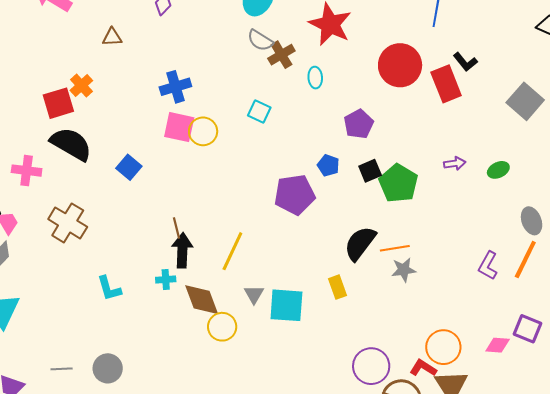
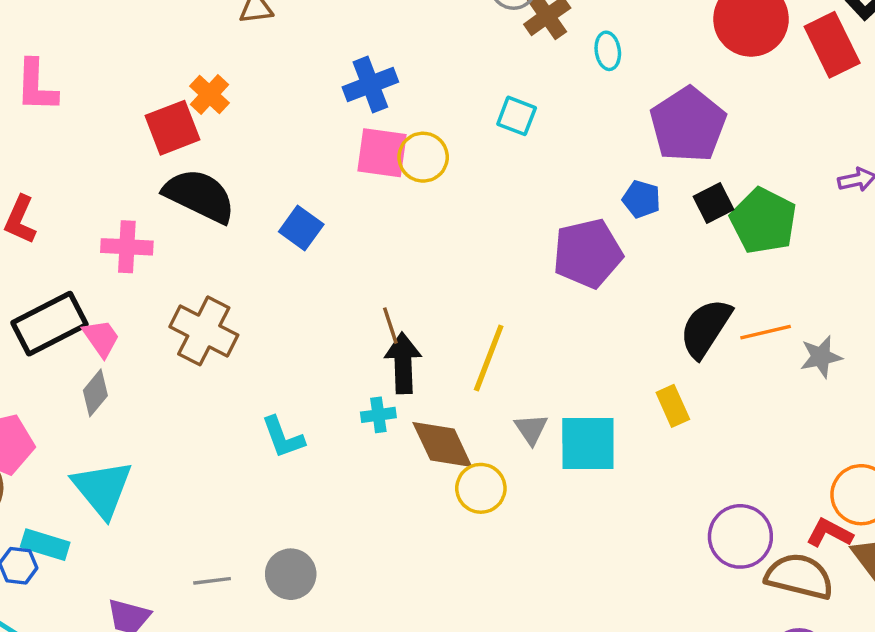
purple pentagon: (359, 124) -> (688, 125), size x1.5
gray star: (404, 270) -> (821, 357), moved

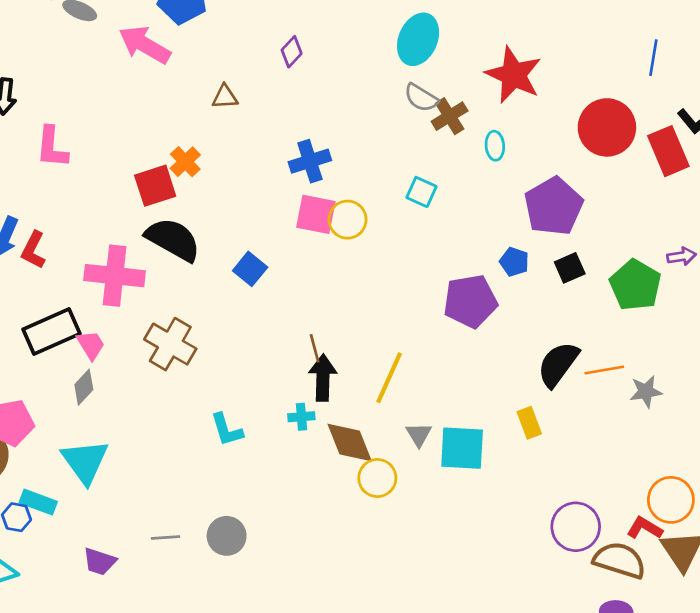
green pentagon: (763, 221) -> (635, 285), moved
pink cross: (127, 247) -> (115, 276), size x1.5

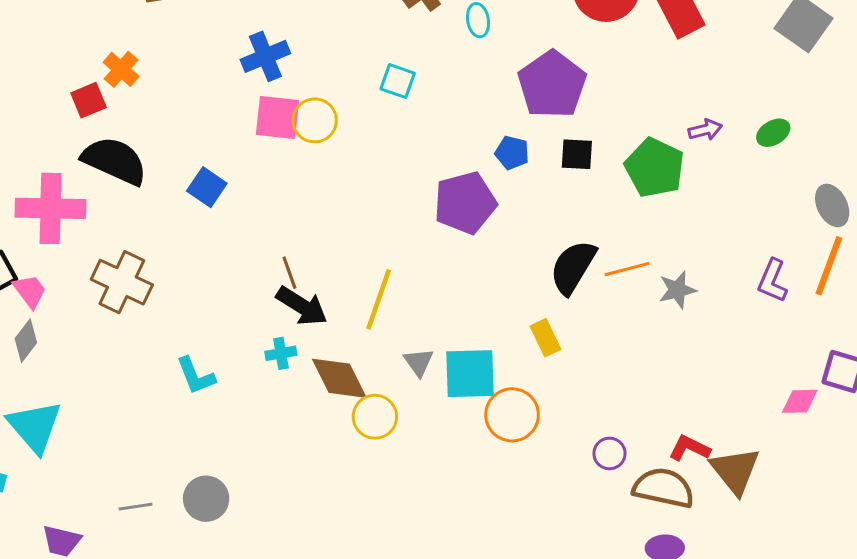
red square: (155, 186) -> (89, 100), size x0.7
black square: (570, 268) -> (577, 154), turned 32
black arrow: (323, 378) -> (302, 306), turned 126
orange circle: (671, 500) -> (512, 415), moved
purple circle: (576, 527) -> (609, 453), size x0.6

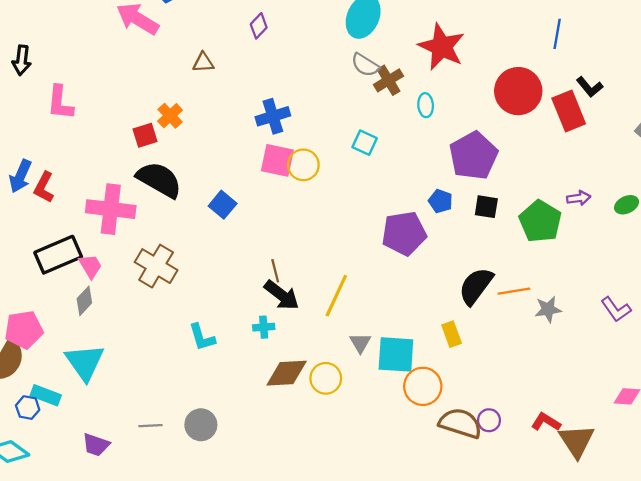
purple L-shape: (773, 281) -> (616, 309), turned -64
brown diamond: (339, 378) -> (287, 373), moved, turned -72
brown semicircle: (664, 488) -> (460, 423), moved

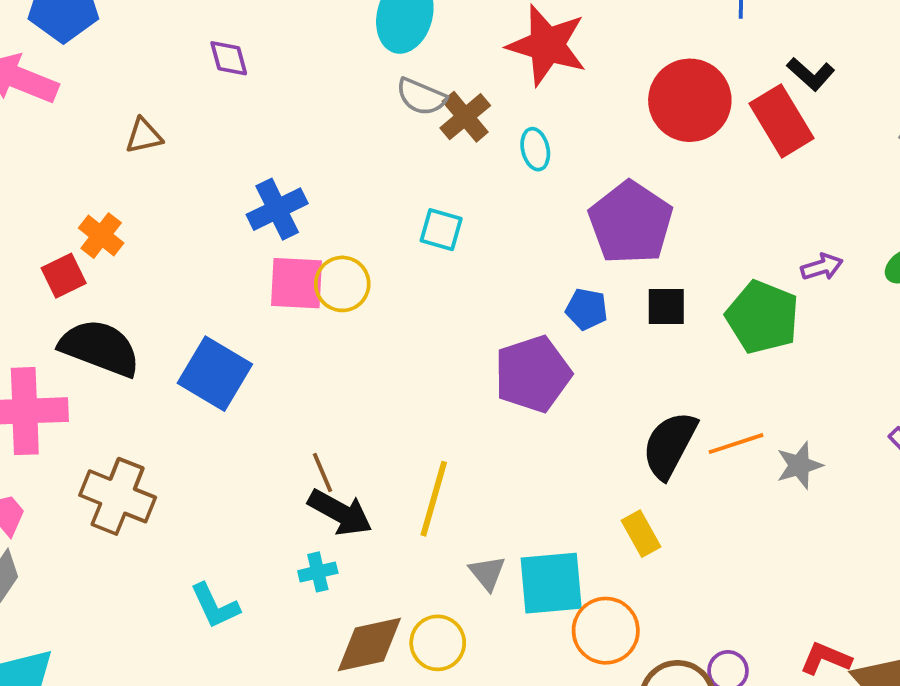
purple diamond: (259, 26) -> (229, 58), turned -50
blue square: (223, 205) -> (215, 374), size x1.5

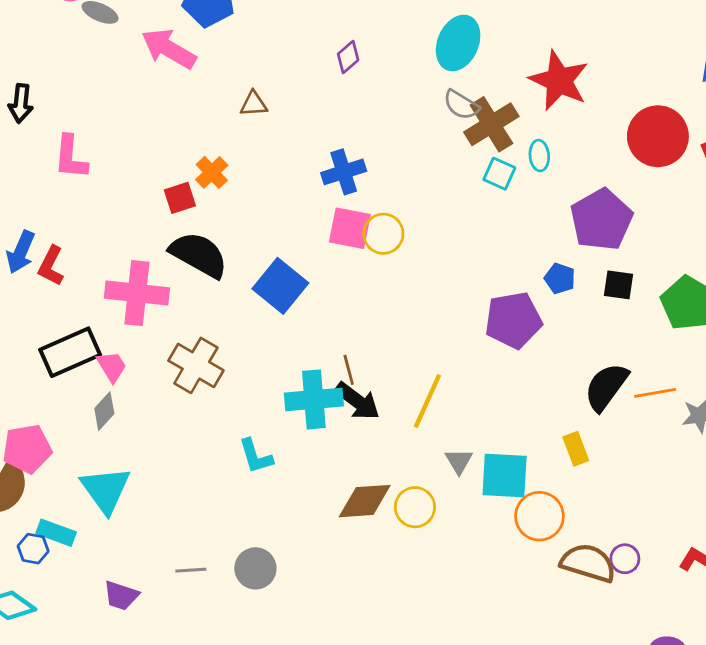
purple diamond: (229, 58) -> (348, 57), moved, turned 56
brown cross: (465, 117) -> (491, 124), size x1.4
cyan square: (441, 230) -> (499, 174), moved
cyan cross: (318, 572) -> (314, 399), moved, size x2.0

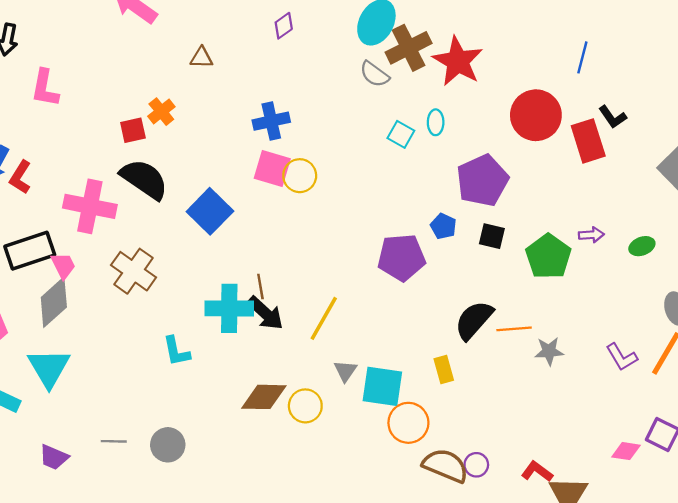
brown cross: (491, 124) -> (409, 48), moved
gray diamond: (104, 411) -> (54, 302), size x1.6

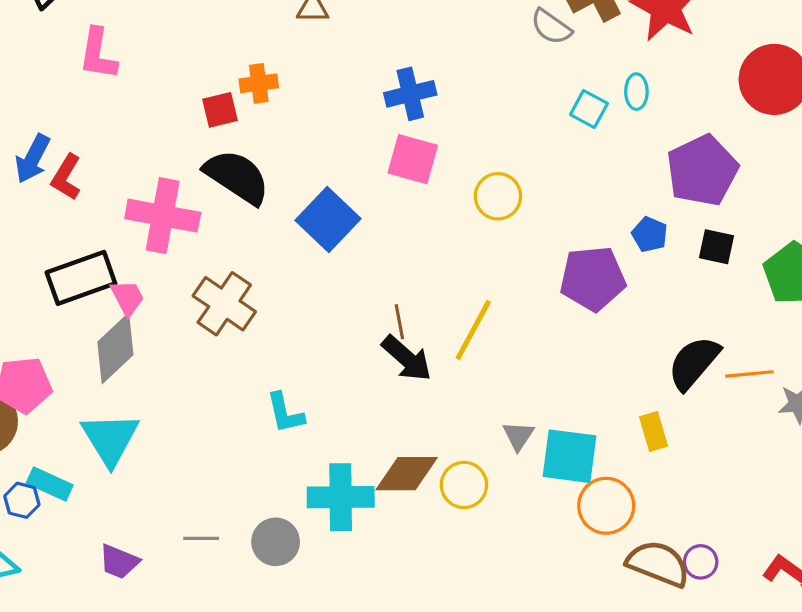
orange cross: (161, 112) -> (259, 83), turned 32
yellow circle: (300, 176) -> (498, 196), moved
cyan cross: (229, 308) -> (341, 497), moved
yellow line: (324, 318) -> (473, 330), moved

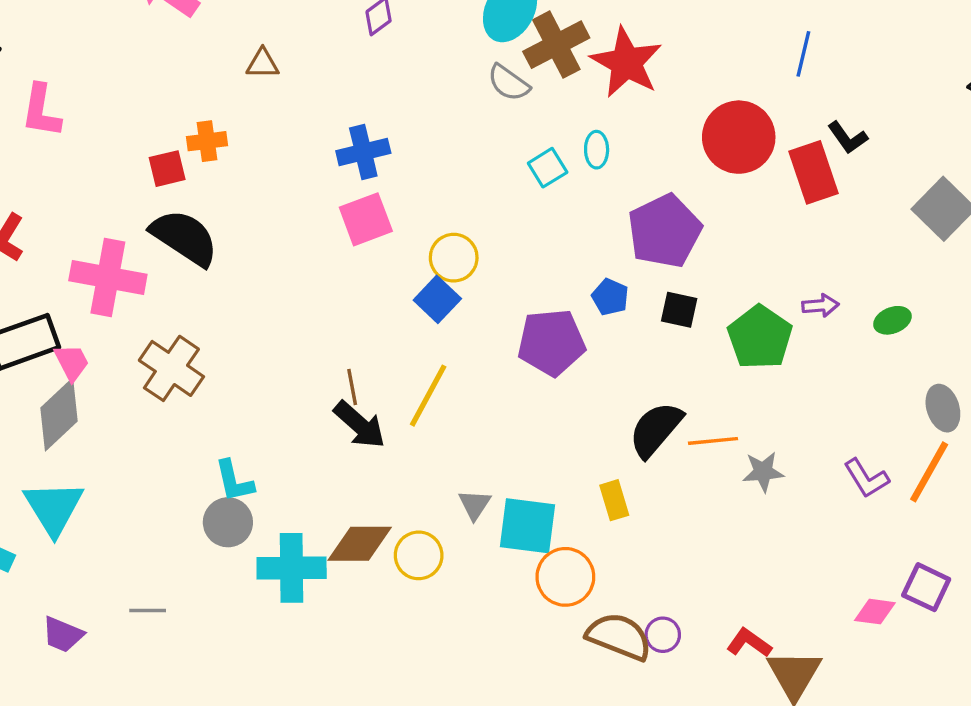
cyan square: (589, 109) -> (548, 168), turned 30
pink square: (413, 159) -> (366, 219), turned -36
blue square: (328, 219) -> (437, 299), moved, size x0.7
gray circle: (276, 542) -> (228, 522), moved

